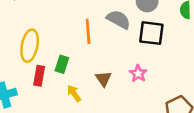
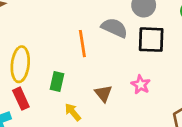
red rectangle: (39, 76) -> (21, 99), moved, turned -30

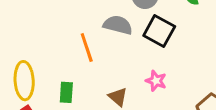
black square: (151, 40) -> (159, 31), turned 36

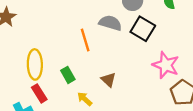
pink star: (156, 81) -> (166, 65), moved, size x1.6
green rectangle: (66, 92) -> (68, 75), turned -35

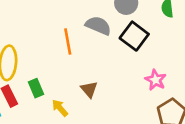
pink star: (166, 65) -> (156, 80), size x0.7
green rectangle: (68, 75) -> (36, 88), moved

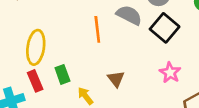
pink star: (156, 80) -> (170, 73), moved

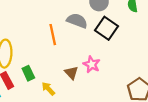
pink star: (170, 73) -> (92, 64), moved

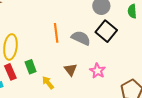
gray semicircle: (77, 21) -> (81, 38), moved
pink star: (92, 64) -> (98, 71), moved

